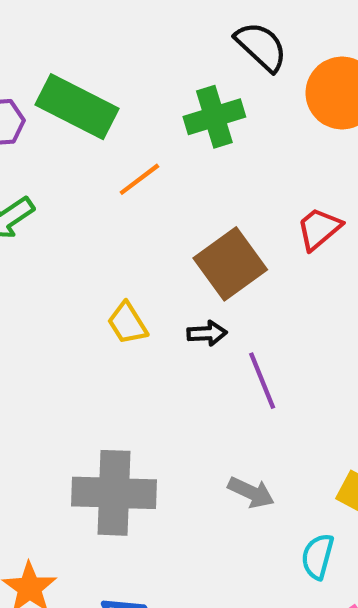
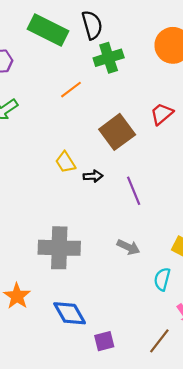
black semicircle: (261, 47) -> (92, 25), moved, turned 32
green rectangle: (77, 107) -> (48, 30), moved
black arrow: (207, 333) -> (93, 176), moved

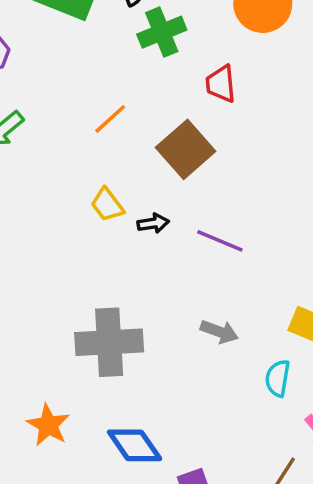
orange line: (71, 90) -> (110, 119), moved
red trapezoid: (162, 114) -> (221, 84), moved, turned -50
purple line: (134, 191) -> (220, 241), turned -40

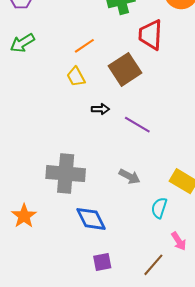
red trapezoid: (221, 84) -> (151, 35), size x1.4
yellow trapezoid: (107, 205) -> (76, 77), moved
blue diamond: (135, 445) -> (91, 219), moved

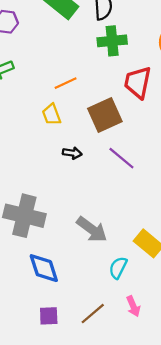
purple line: (137, 125) -> (121, 158), moved
gray arrow: (130, 176) -> (92, 229), size x1.4
brown line: (153, 265) -> (93, 314), moved

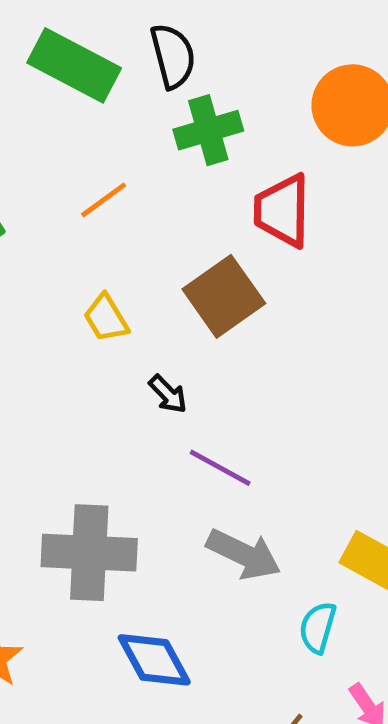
orange line: (66, 83) -> (104, 200), moved
black arrow: (72, 153) -> (168, 394), turned 48
purple line: (121, 158) -> (220, 468), moved

